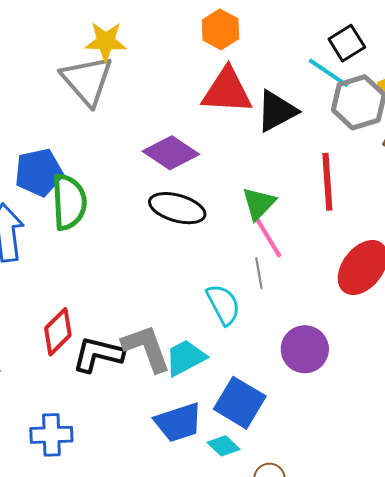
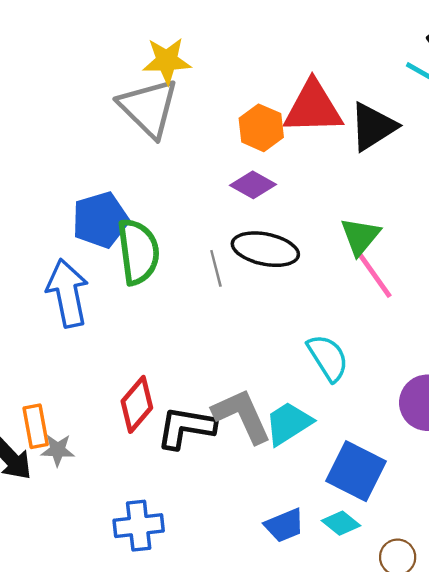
orange hexagon: (220, 29) -> (261, 128), moved
purple diamond: (171, 153) -> (253, 185), size x0.7
gray line: (259, 273) -> (216, 268), moved
blue trapezoid: (178, 422) -> (284, 525), moved, size x0.7

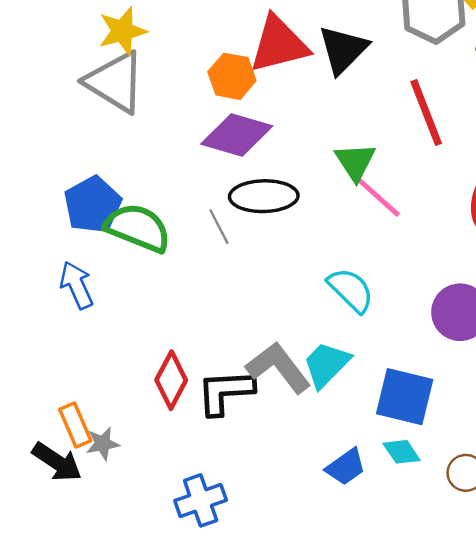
purple diamond: (253, 185) -> (237, 135), size x1.5
green semicircle: (138, 252) -> (138, 228), turned -48
blue arrow: (67, 293) -> (77, 285), size x0.7
cyan diamond: (341, 523) -> (402, 452), turned 30

